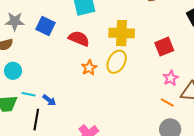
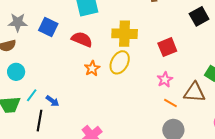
pink star: (171, 78) -> (165, 80), moved
cyan line: (29, 94) -> (32, 95), turned -64

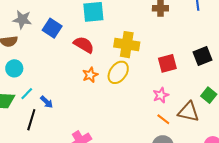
black square: (199, 16) -> (203, 56), moved

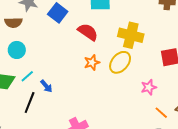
pink star: (161, 95) -> (149, 87), moved

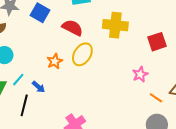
yellow ellipse: (120, 62) -> (82, 54), moved
orange star: (92, 63) -> (55, 61), moved

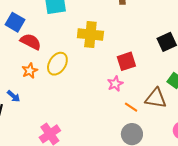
red semicircle: (72, 28) -> (31, 42), moved
red square: (157, 42) -> (126, 61), moved

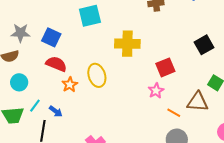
red semicircle: (31, 42) -> (56, 64), moved
yellow ellipse: (57, 64) -> (97, 75), turned -45

